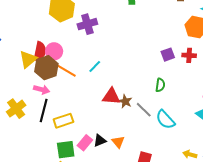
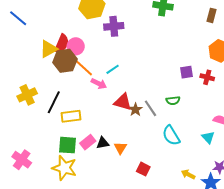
green semicircle: (160, 85) -> (173, 101), turned 64
pink arrow: (42, 90) -> (99, 84), moved
gray line: (144, 110) -> (151, 108), moved

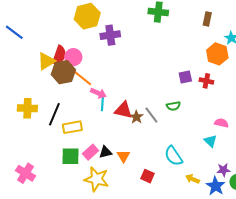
cyan line: (113, 69) -> (102, 104), moved, turned -48
yellow cross: (27, 95) -> (27, 108), turned 30
cyan semicircle: (171, 135) -> (173, 156), moved
yellow star: (64, 168) -> (97, 179), moved

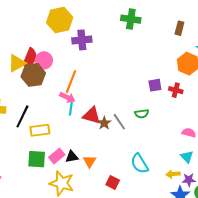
orange line: (81, 77) -> (71, 82), moved, turned 70
cyan triangle: (210, 141) -> (187, 157), moved
yellow arrow: (193, 179) -> (173, 174), moved, turned -32

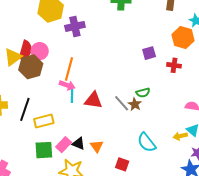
purple square: (155, 85) -> (149, 53), moved
brown star: (104, 123) -> (135, 104), moved
black triangle: (72, 157) -> (78, 144), turned 40
yellow arrow: (173, 174) -> (180, 136), moved

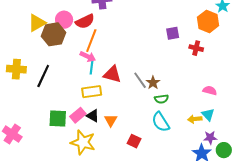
red semicircle: (26, 50) -> (85, 21), moved, turned 42
green semicircle: (143, 93) -> (161, 99), moved
yellow rectangle: (44, 121) -> (92, 92), moved

